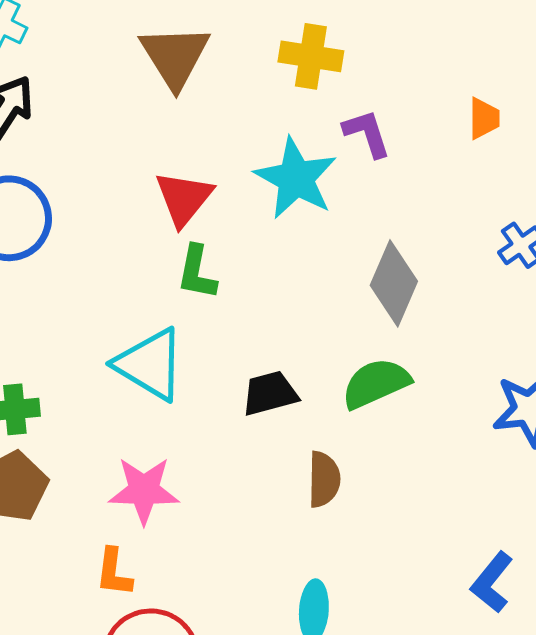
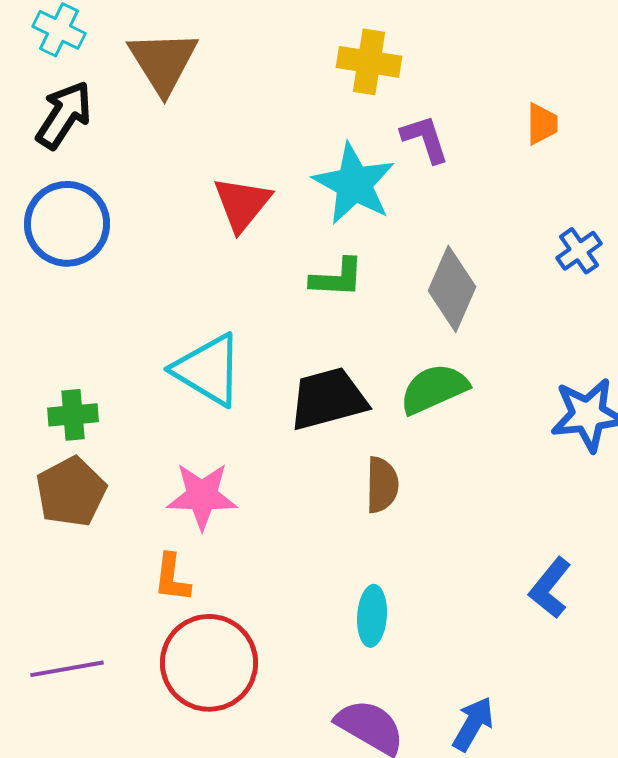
brown triangle: (175, 56) -> (163, 62), moved
green L-shape: (197, 272) -> (337, 278), moved, turned -98
black trapezoid: (270, 393) -> (328, 399), size x1.4

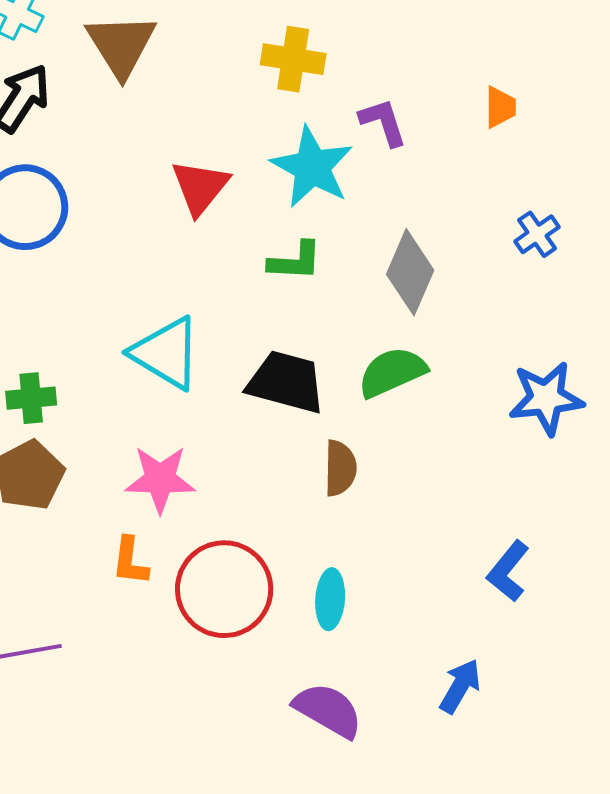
yellow cross: (369, 62) -> (293, 59), moved
black trapezoid: (328, 399) -> (286, 382), turned 30
red circle: (209, 663) -> (224, 589), moved
blue arrow: (473, 724) -> (460, 686), moved

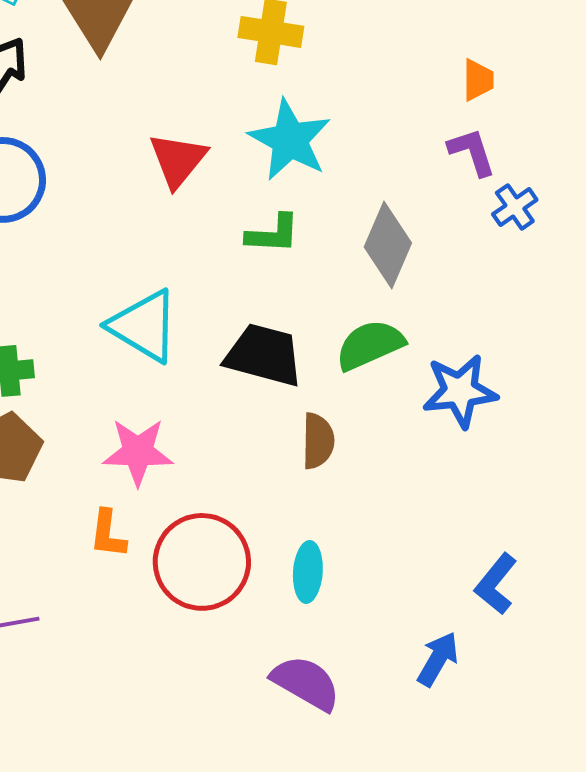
purple L-shape: (383, 122) -> (472, 152), moved
blue star: (546, 398) -> (460, 391), moved
blue L-shape: (508, 571) -> (496, 584), moved

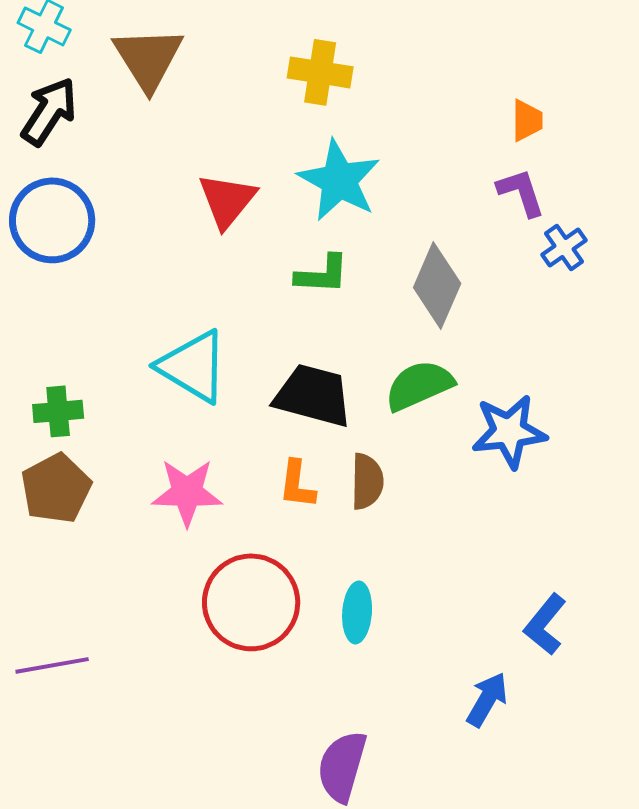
orange L-shape: (108, 534) -> (297, 484), moved
purple semicircle: (306, 683) -> (342, 766), moved, turned -104

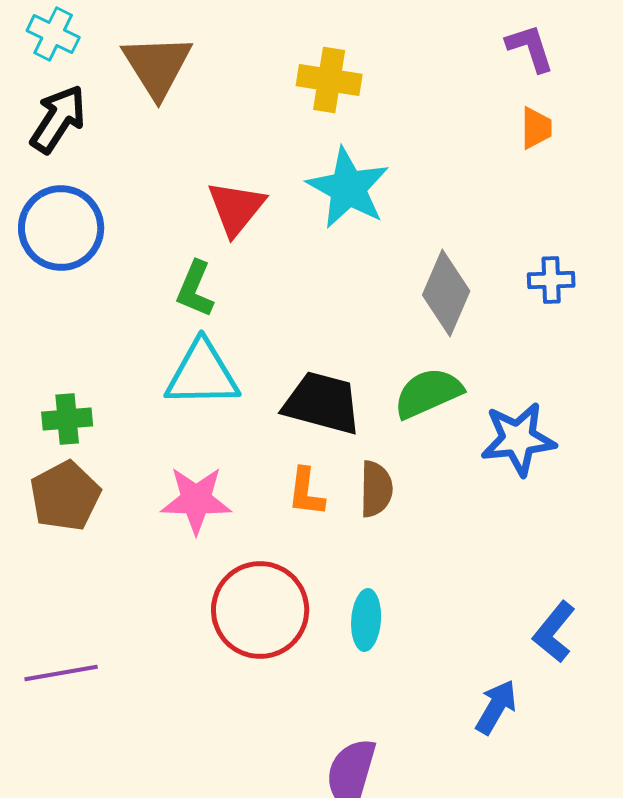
purple L-shape: (521, 192) -> (530, 48), moved
blue cross: (564, 247) -> (551, 280), moved, turned 33
green L-shape: (322, 274) -> (195, 289), moved, turned 110
cyan triangle: (193, 366) -> (202, 374), turned -32

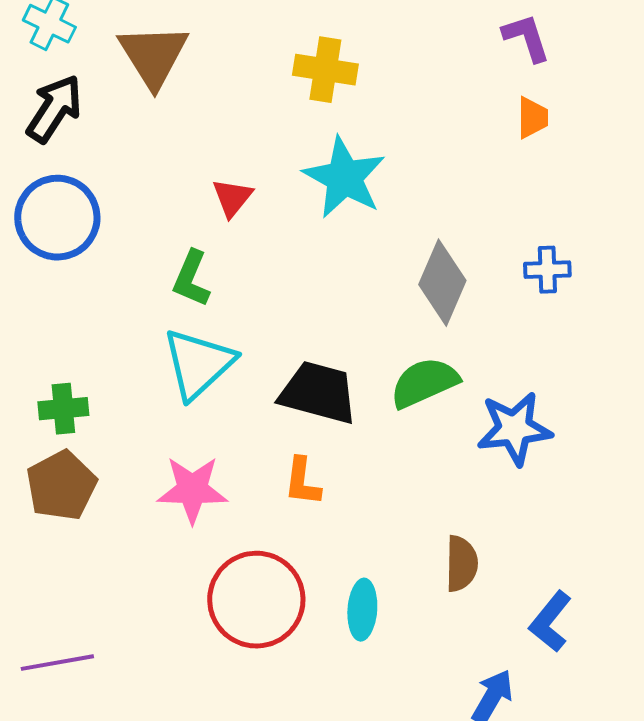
red triangle: (236, 208) -> (232, 198), size x0.7
cyan triangle: (202, 374) -> (198, 364), turned -42
brown semicircle: (376, 489) -> (461, 564), moved

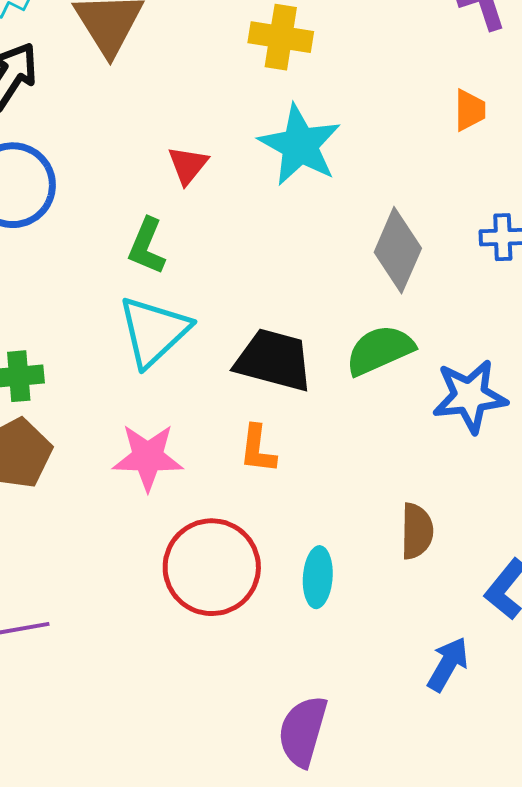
orange trapezoid: (532, 118) -> (470, 110), moved

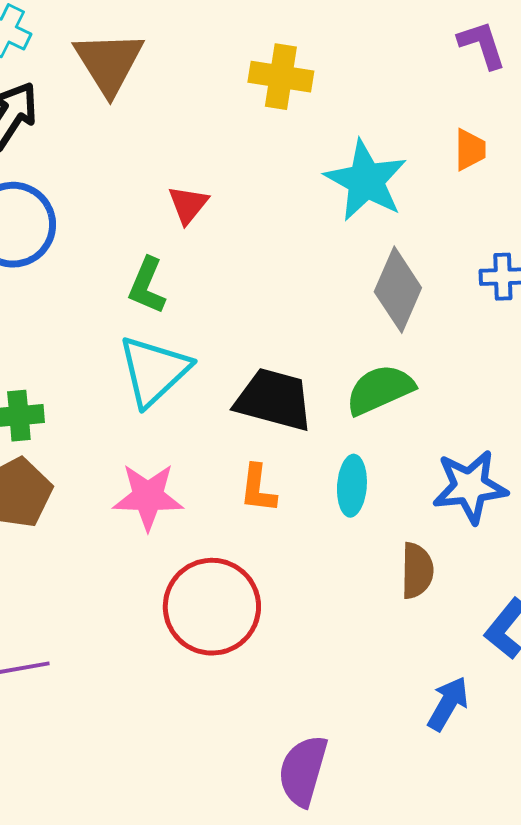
cyan star: (300, 145) -> (366, 181), moved
blue star: (470, 396) -> (470, 487), moved
cyan ellipse: (318, 577) -> (352, 486), moved

